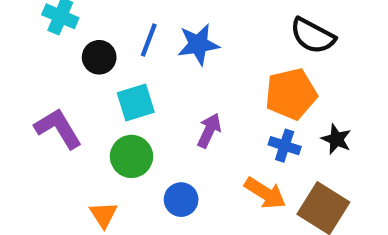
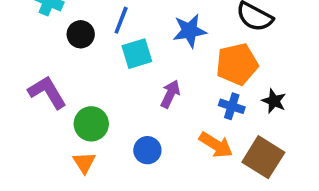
blue star: (198, 44) -> (190, 31), moved
cyan square: (136, 103) -> (137, 54), moved
green circle: (131, 156) -> (91, 124), moved

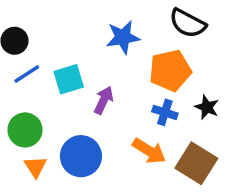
blue line: (121, 20) -> (27, 74), moved, turned 36
cyan square: (137, 54) -> (69, 79), moved
blue circle: (147, 150) -> (81, 156), size x1.5
orange triangle: (84, 162) -> (35, 167), moved

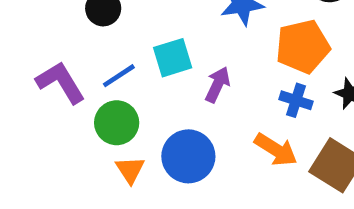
blue line: (27, 74) -> (119, 76), moved

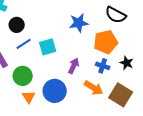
blue line: (119, 76) -> (24, 44), moved
purple arrow: (218, 85) -> (74, 66), moved

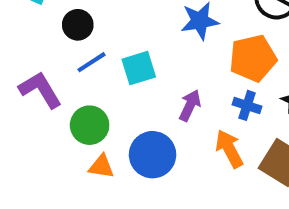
orange arrow: (94, 88) -> (229, 149), turned -150
orange triangle: (29, 97) -> (101, 166), turned -48

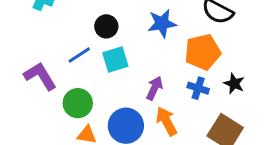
black circle: (78, 25) -> (106, 26), moved
orange arrow: (229, 149) -> (167, 121), moved

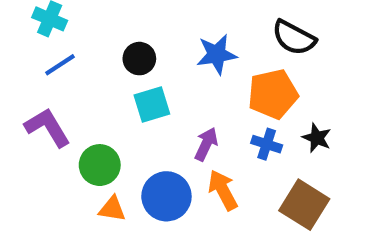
blue line: (79, 55) -> (60, 65), moved

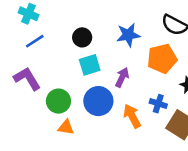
purple arrow: (206, 144) -> (122, 77), moved
blue cross: (267, 144) -> (158, 104), moved
blue circle: (166, 196) -> (98, 101), moved

